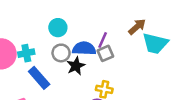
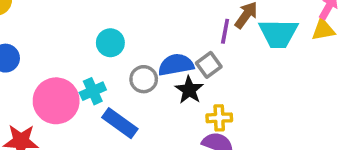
cyan circle: (58, 28) -> (110, 43), moved
purple line: (103, 40) -> (225, 31), moved
black star: (76, 66) -> (189, 90), moved

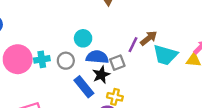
cyan circle: (110, 43) -> (83, 38), moved
gray circle: (144, 79) -> (66, 61), moved
blue rectangle: (120, 123) -> (84, 87), moved

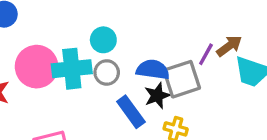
cyan circle: (83, 38) -> (103, 40), moved
cyan cross: (42, 59) -> (72, 69), size x1.6
gray square: (117, 63) -> (182, 79), size x1.6

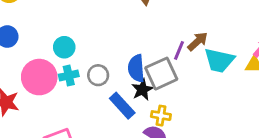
cyan circle: (103, 40) -> (64, 47), moved
cyan cross: (72, 69) -> (69, 75), size x0.6
blue semicircle: (153, 70) -> (136, 68), turned -96

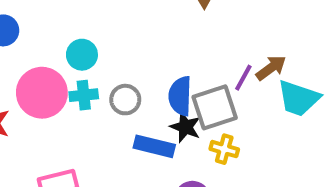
black star: (142, 90) -> (185, 127), turned -30
blue rectangle: (122, 106) -> (154, 146), turned -40
yellow cross: (161, 116) -> (224, 149), moved

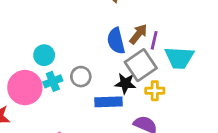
brown arrow: (271, 68) -> (138, 34), moved
blue semicircle: (180, 96) -> (116, 41), moved
cyan trapezoid: (298, 98) -> (179, 58), moved

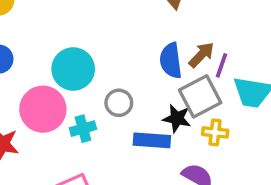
cyan circle: (44, 55) -> (73, 69), size x1.5
cyan cross: (53, 81) -> (83, 129), moved

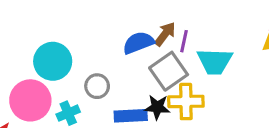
blue semicircle: (171, 61) -> (138, 43), turned 84
black star: (177, 118) -> (157, 107), moved
yellow cross: (215, 132) -> (186, 101), size x1.5

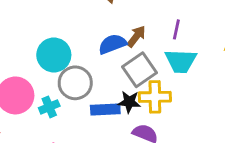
purple line: (184, 41) -> (176, 29), moved
cyan circle: (53, 61) -> (54, 55), moved
gray circle: (97, 86) -> (75, 83), size x1.5

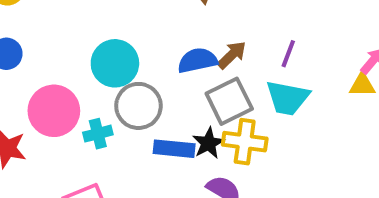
black star: (129, 102) -> (208, 143), turned 30

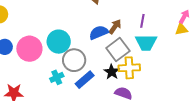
pink circle: (54, 111) -> (29, 49), moved
blue rectangle: (174, 149) -> (85, 80), moved, turned -36

